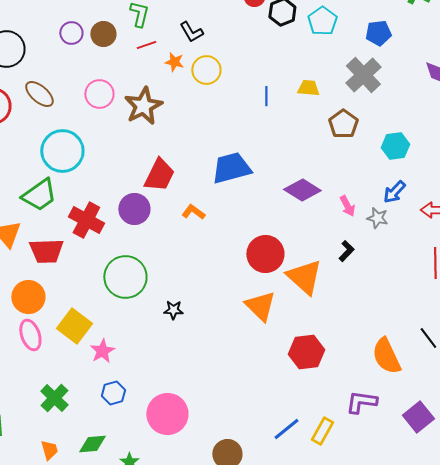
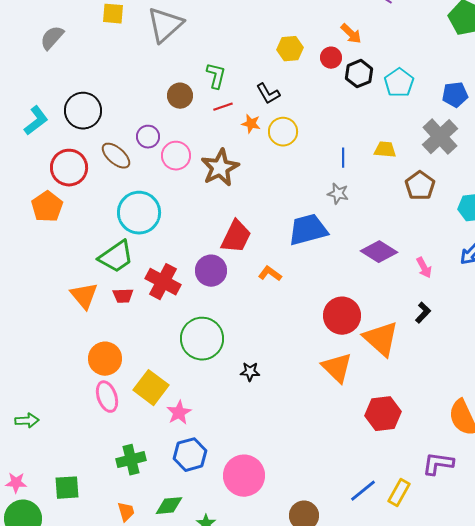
purple circle: (71, 33) -> (148, 137), moved
gray star: (377, 218) -> (338, 194), moved
red trapezoid: (46, 251) -> (123, 296), moved, size x0.6
blue hexagon: (113, 393) -> (190, 455), size x1.4
green cross: (54, 398) -> (131, 460), turned 32

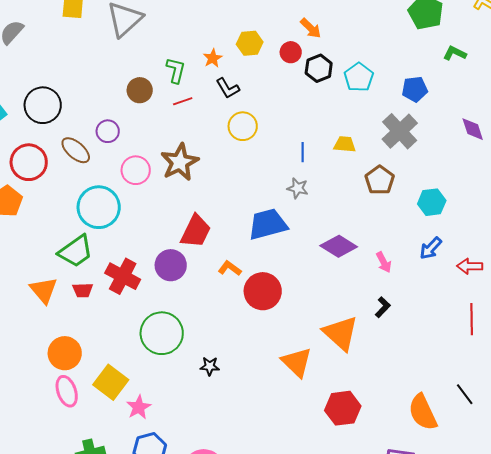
orange star: (251, 124) -> (213, 58), moved, turned 30
pink circle: (176, 156) -> (136, 170), moved
red circle: (342, 316) -> (263, 291), moved

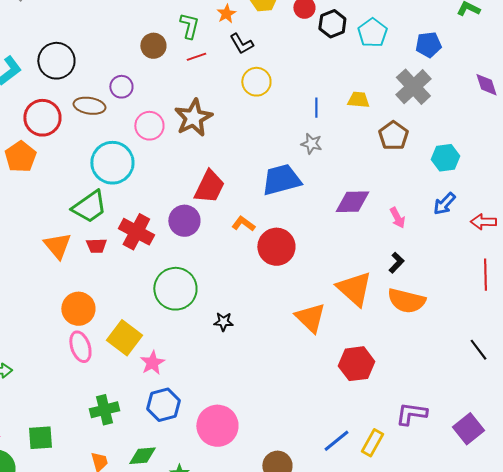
brown ellipse: (76, 150) -> (89, 106), turned -32
purple diamond: (339, 246) -> (352, 202), turned -33
orange semicircle: (423, 412) -> (406, 301), moved, turned -51

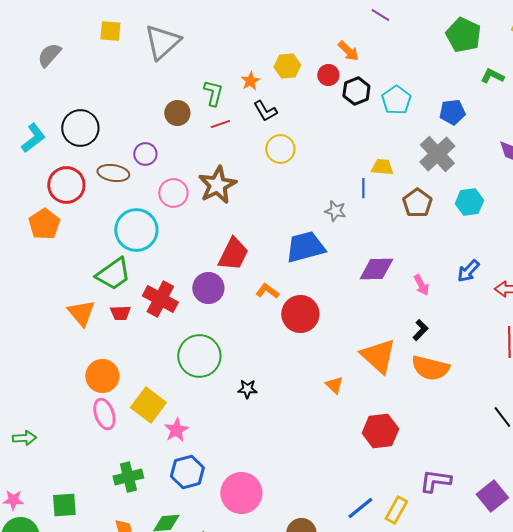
blue line: (316, 108) -> (363, 188), moved
cyan hexagon: (445, 158) -> (469, 202), moved
orange triangle: (310, 318) -> (334, 385), size x0.6

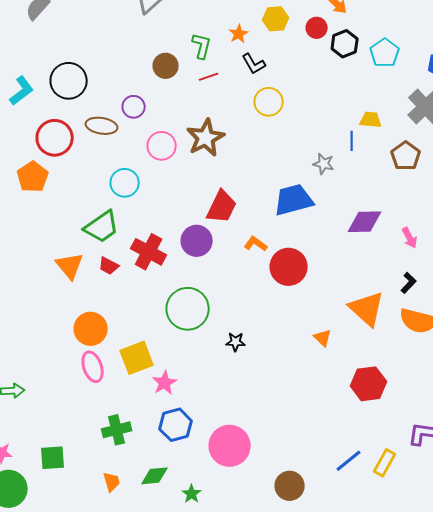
cyan circle: (136, 230) -> (125, 183), size x0.7
red trapezoid: (120, 313) -> (109, 266), turned 30
yellow square: (148, 405) -> (137, 358), turned 32

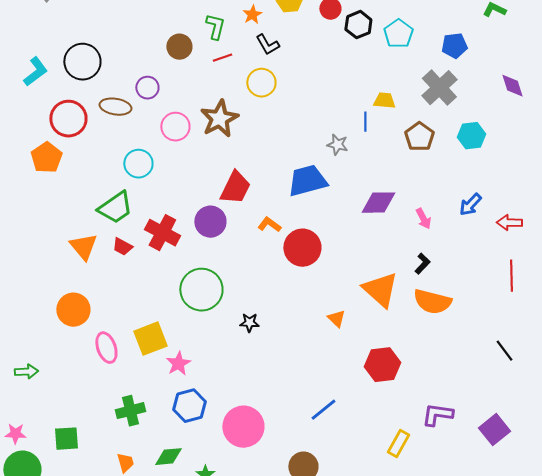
yellow circle: (269, 102) -> (261, 83), moved
orange circle: (91, 329) -> (73, 310), moved
blue line: (349, 461) -> (323, 410), moved

